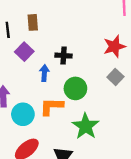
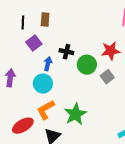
green circle: (75, 88) -> (87, 65), moved
orange L-shape: (51, 106) -> (46, 110), moved, turned -40
cyan circle: (23, 114) -> (43, 84), moved

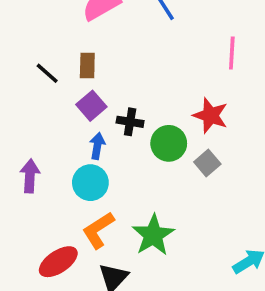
black line: (23, 22) -> (47, 73), turned -48
purple square: (34, 43) -> (91, 106), moved
red star: (111, 51) -> (211, 115), turned 30

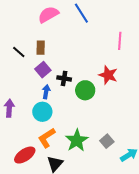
gray square: (207, 163) -> (107, 141), moved

